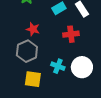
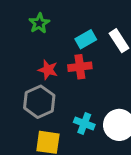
red cross: (71, 34) -> (80, 67), moved

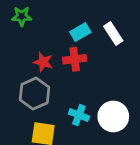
green star: (39, 23) -> (22, 16), moved, turned 30

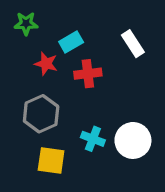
cyan rectangle: (80, 32) -> (71, 42), moved
red star: (43, 62) -> (46, 64), moved

